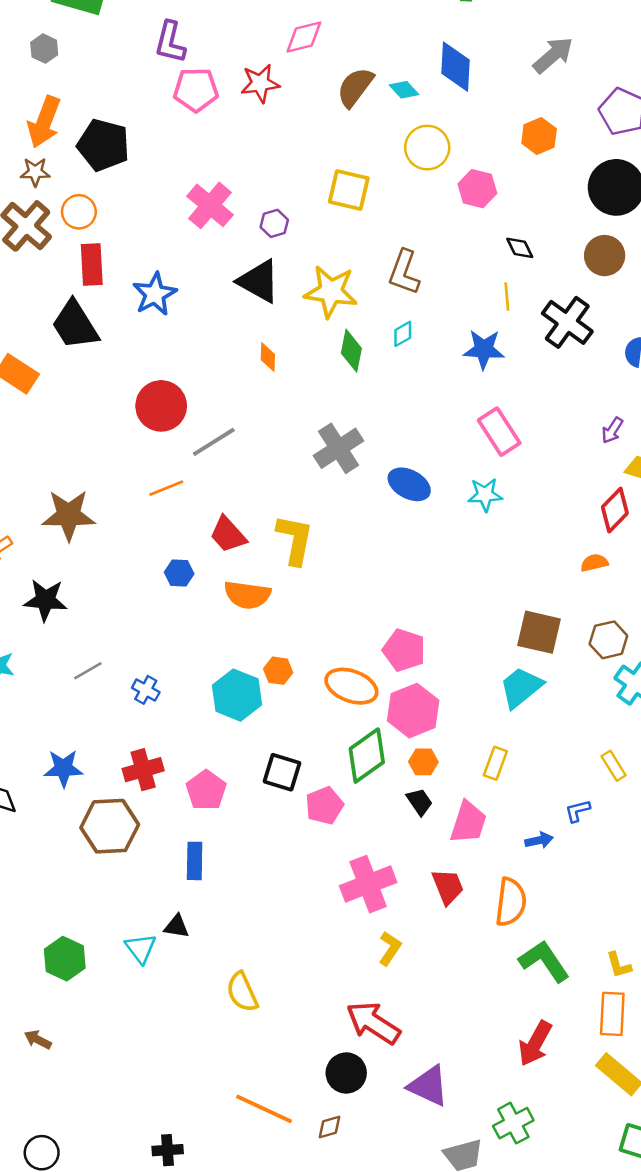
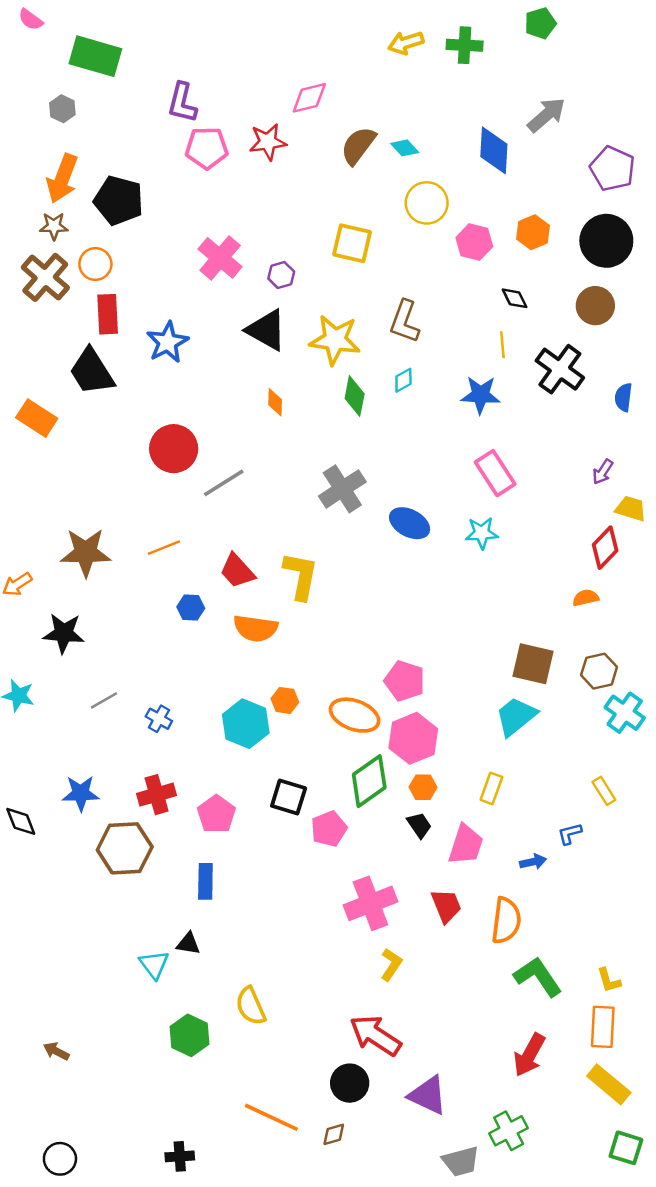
blue diamond: (455, 67) -> (494, 150), moved
orange hexagon: (539, 136) -> (533, 232), moved
orange line: (166, 488) -> (164, 548), moved
green hexagon: (65, 959) -> (190, 1035), moved

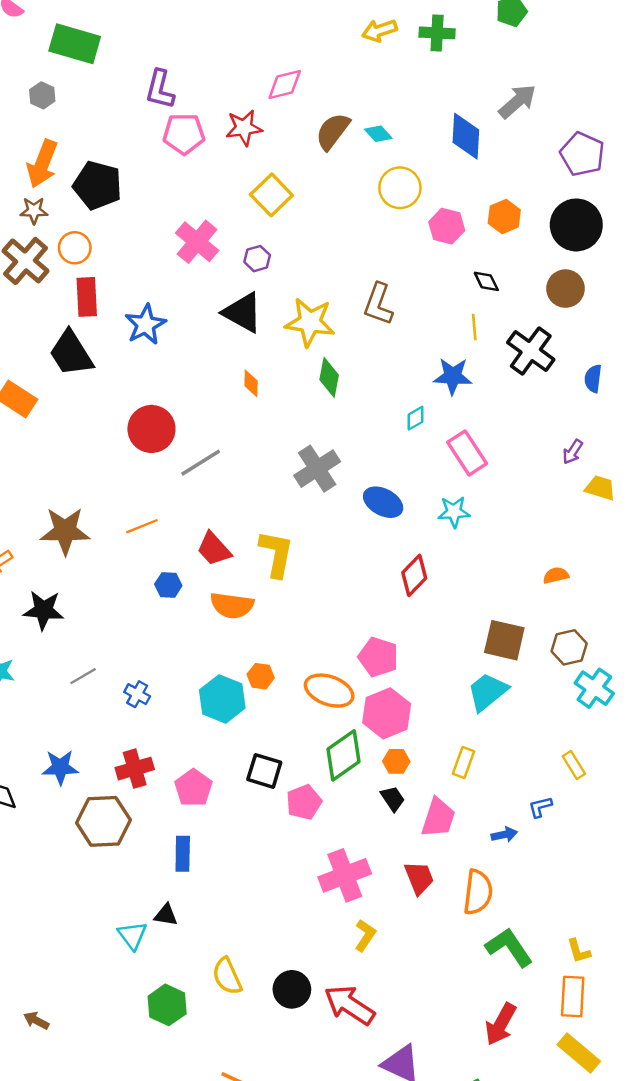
yellow square: (352, 243) -> (271, 195), moved, turned 33
cyan diamond: (403, 380) -> (415, 418), moved
red diamond: (605, 548) -> (414, 575), moved
black circle: (350, 1083) -> (292, 989), moved

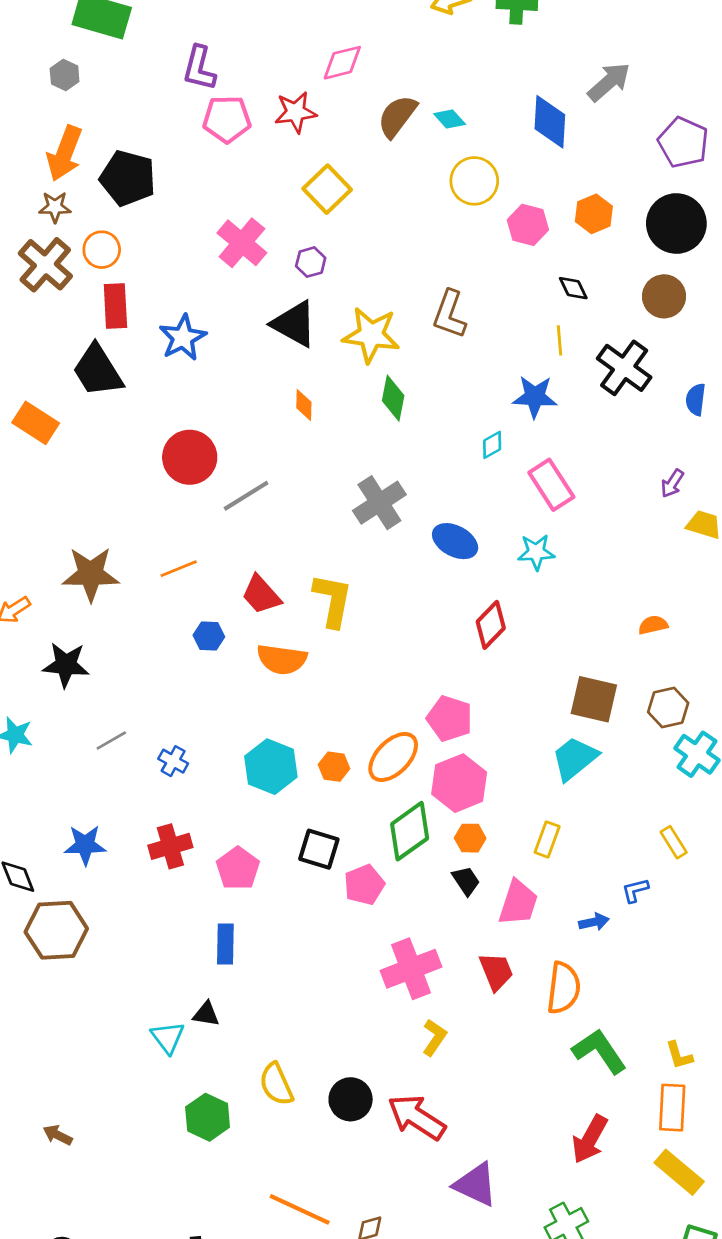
orange hexagon: (261, 676) -> (334, 767), moved
orange ellipse: (329, 691) -> (393, 757), turned -66
brown hexagon: (103, 821) -> (56, 930), moved

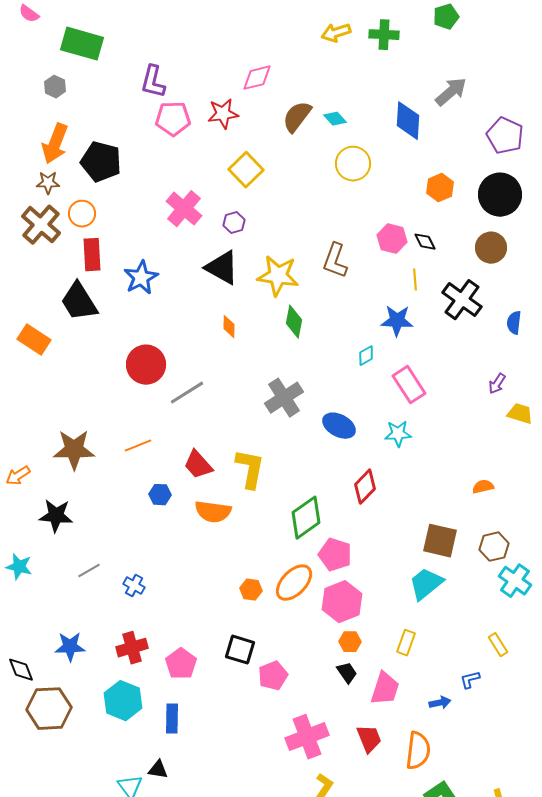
pink hexagon: (528, 225) -> (392, 239), moved
cyan hexagon: (271, 767) -> (123, 701), moved
green diamond: (410, 831) -> (306, 518), moved

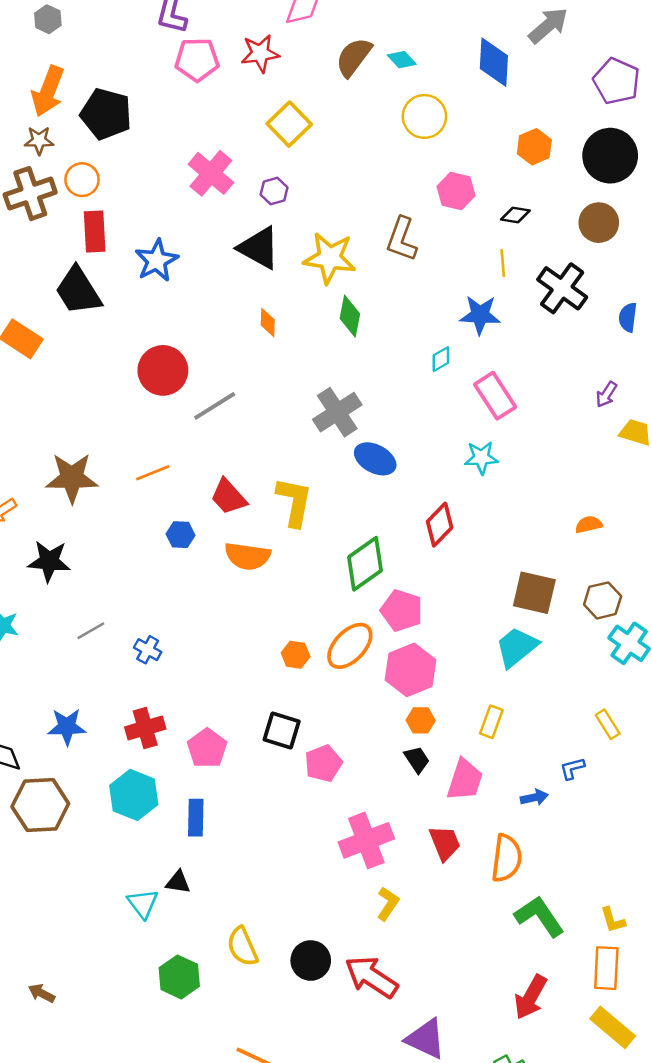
brown cross: (41, 225) -> (30, 194), turned 30
pink hexagon: (392, 239) -> (456, 191), moved
black diamond: (425, 242) -> (515, 215), turned -55
blue ellipse: (339, 426) -> (375, 459), moved

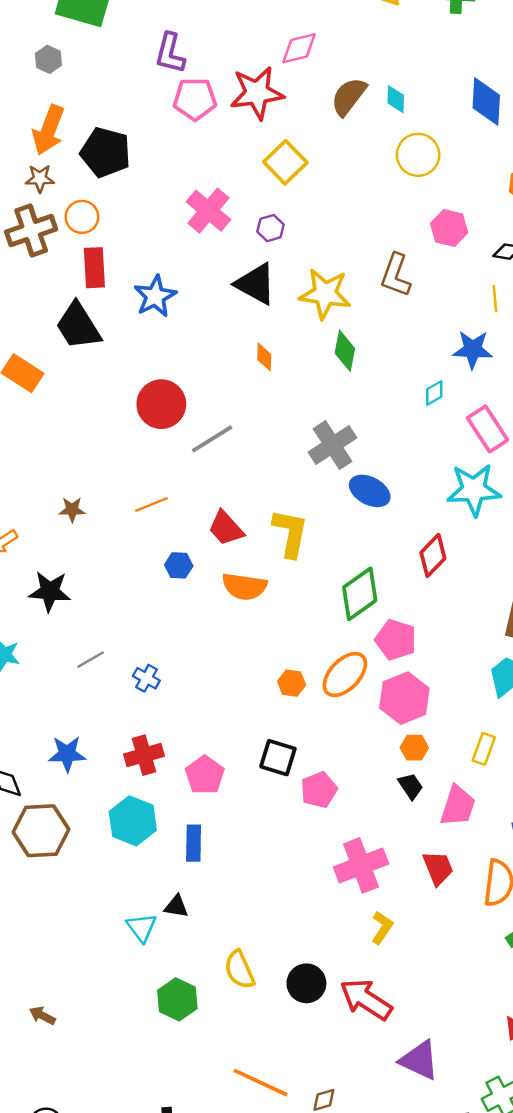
red star: (260, 53) -> (257, 93), size x1.4
cyan diamond: (402, 60) -> (396, 99), turned 44
cyan star: (481, 458) -> (474, 490), size x1.6
brown star: (72, 478) -> (72, 510), size x0.5

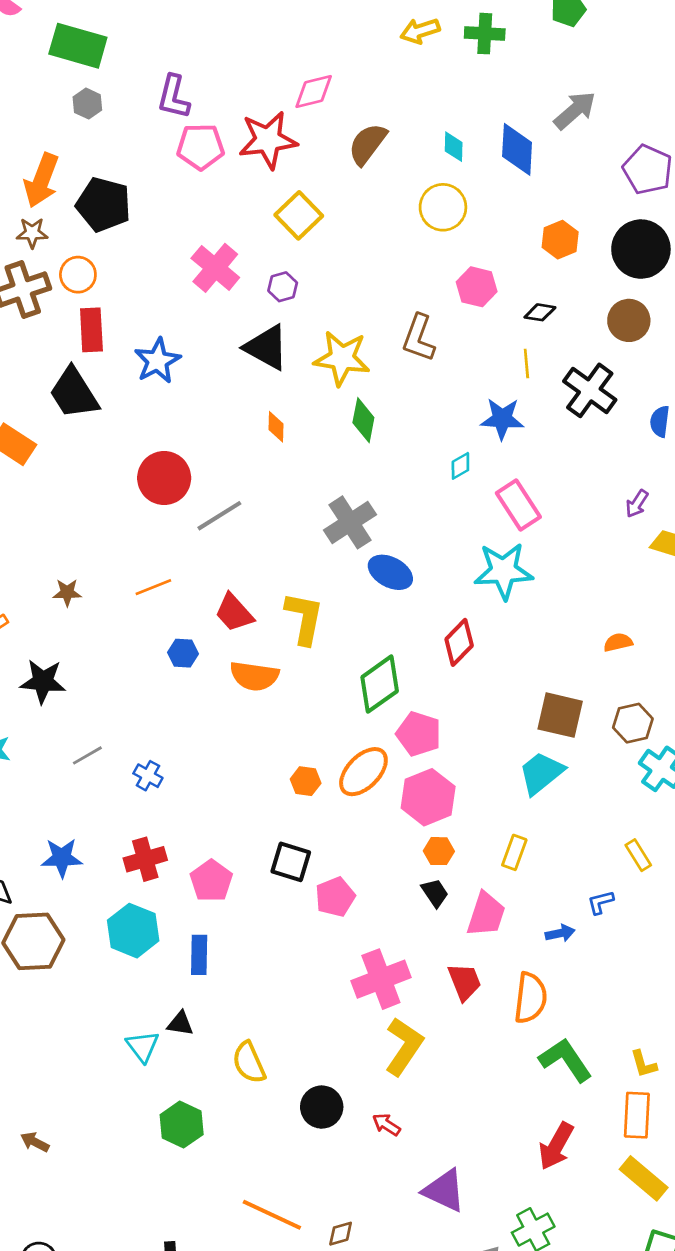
gray hexagon: (48, 59) -> (87, 104), moved
cyan diamond: (396, 99) -> (454, 147), moved
yellow L-shape: (382, 927) -> (404, 1046), size x1.6
yellow semicircle: (239, 970) -> (249, 1063), moved
red arrow: (366, 999) -> (386, 1125), size x0.5

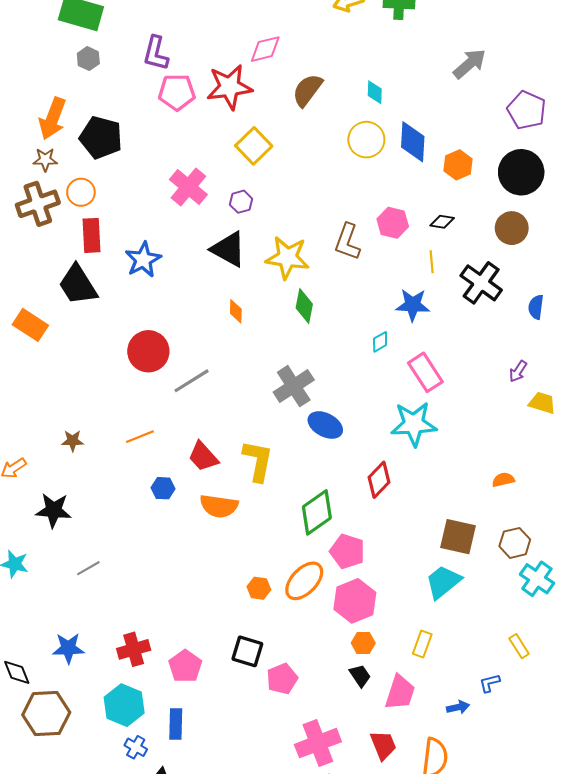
blue diamond: (517, 149) -> (413, 142), moved
pink hexagon: (477, 287) -> (393, 223), moved
blue cross: (148, 776) -> (136, 747), moved

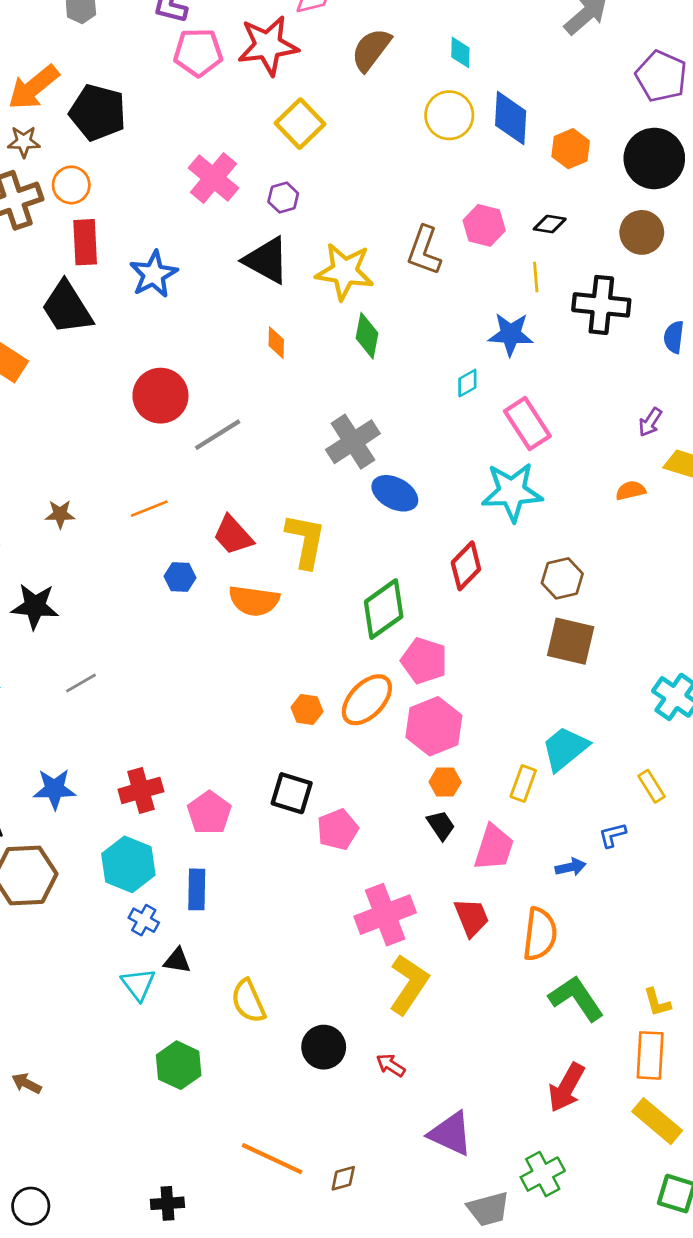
orange arrow: (53, 119) -> (34, 87), turned 30
black cross: (481, 283) -> (601, 305), turned -30
orange semicircle: (503, 480) -> (631, 490), moved
brown hexagon: (515, 543) -> (562, 578), moved
cyan trapezoid: (443, 582) -> (565, 749), moved

